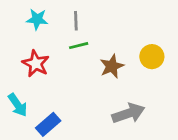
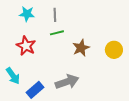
yellow circle: (152, 57) -> (114, 50), moved
gray arrow: (128, 113) -> (67, 82), moved

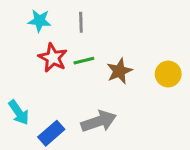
green line: (57, 33) -> (84, 61), moved
red star: (26, 46) -> (53, 58), moved

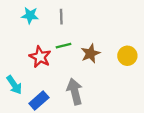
red star: (53, 58) -> (40, 57), moved
gray arrow: (99, 121) -> (75, 92), turned -85

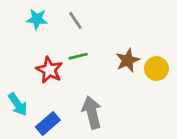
gray line: (61, 17) -> (75, 20), turned -32
brown star: (90, 53) -> (128, 60), moved

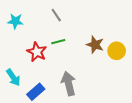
cyan star: (37, 19) -> (15, 21), moved
brown star: (128, 60) -> (95, 45), turned -30

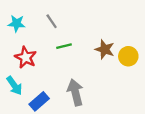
gray line: (56, 15) -> (52, 21), moved
red star: (37, 52) -> (26, 57), moved

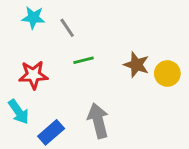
cyan star: (17, 24) -> (33, 18), moved
red star: (26, 57) -> (33, 75), turned -30

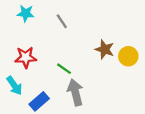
gray line: (67, 28) -> (62, 21), moved
green line: (83, 60) -> (64, 69), moved, turned 49

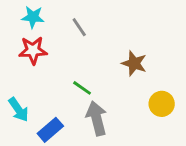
yellow circle: (128, 56) -> (162, 104), moved
red star: (26, 57) -> (33, 50), moved

